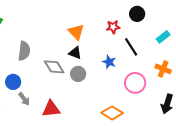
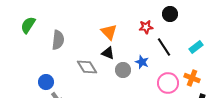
cyan rectangle: (163, 37) -> (196, 47), moved
gray semicircle: (24, 51) -> (58, 40), moved
orange cross: (163, 69) -> (192, 78), moved
gray circle: (78, 74) -> (123, 70), moved

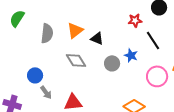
orange triangle: (109, 32) -> (75, 30), moved, turned 36
black triangle: (108, 53) -> (97, 38), moved

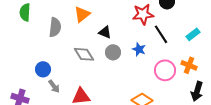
green semicircle: (17, 18) -> (25, 12), turned -30
red star: (135, 20) -> (143, 14), size x1.5
orange triangle: (75, 30) -> (82, 14), moved
gray circle: (112, 63) -> (113, 52), moved

